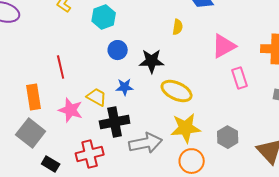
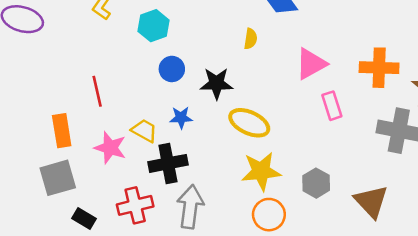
gray square: (31, 133) -> (58, 178), turned 36
gray arrow: (146, 143) -> (190, 207), moved, turned -72

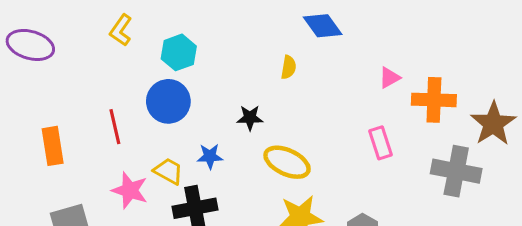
pink triangle: (311, 64) -> (389, 78), moved, size x0.6
blue circle: (172, 69) -> (168, 101), moved, size x1.5
black star: (216, 83) -> (250, 118), size x0.7
orange rectangle: (62, 131) -> (53, 146), moved

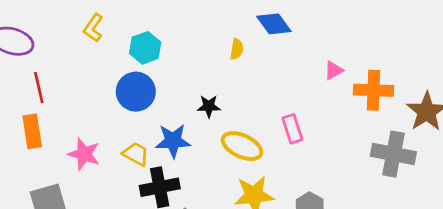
yellow semicircle: (289, 67) -> (237, 49), moved
red line: (115, 127) -> (39, 88), moved
pink rectangle: (381, 143) -> (292, 129), moved
blue star: (210, 156) -> (173, 141), size x1.5
pink star: (130, 190) -> (84, 154), moved

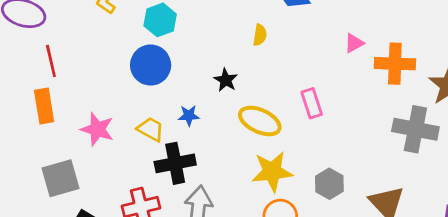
yellow semicircle: (237, 49) -> (260, 35), moved
black star: (209, 106) -> (226, 80), turned 30
blue star: (173, 141) -> (189, 116), size x0.6

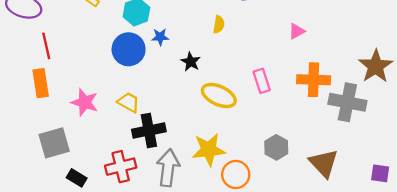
orange cross: (395, 64) -> (314, 80), moved
blue star: (189, 116) -> (160, 37), moved
yellow star: (272, 171) -> (209, 150), moved

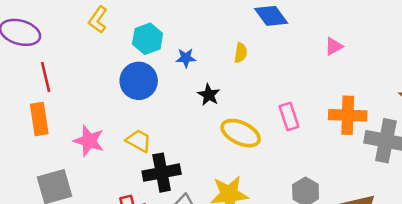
pink triangle: (297, 31) -> (334, 46), moved
blue star: (160, 37) -> (186, 58), moved

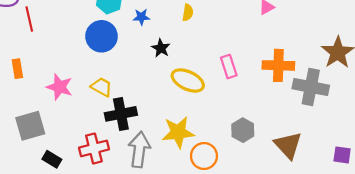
red line: (46, 77) -> (29, 19), moved
orange rectangle: (39, 119) -> (17, 69), size x0.7

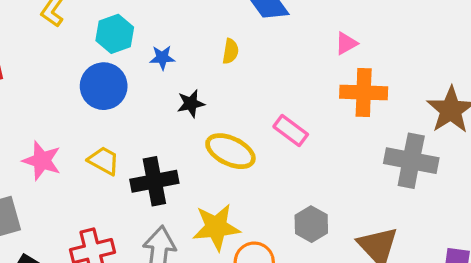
black star: (161, 48) -> (191, 104), turned 30
orange cross: (278, 65) -> (364, 92), moved
pink rectangle: (229, 66) -> (291, 131), turned -35
black cross: (121, 114) -> (154, 181), moved

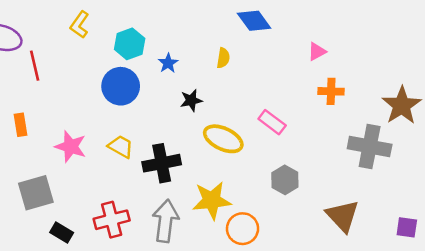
blue star: (162, 58) -> (168, 63), turned -30
orange cross: (364, 92) -> (331, 91), size x0.7
gray hexagon: (311, 224) -> (285, 180), moved

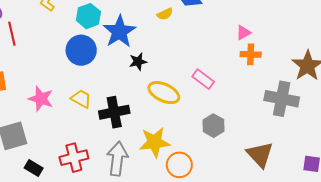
pink triangle: (317, 52) -> (243, 33), moved
yellow semicircle: (223, 58) -> (165, 14), moved, turned 56
blue star: (168, 63) -> (119, 32), size x2.0

